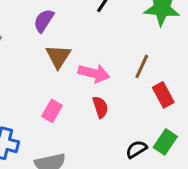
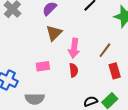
pink arrow: (94, 73) -> (74, 48), turned 72
pink rectangle: (52, 111) -> (43, 66), turned 40

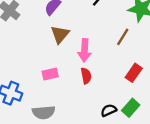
brown line: (105, 50) -> (123, 37), moved
red rectangle: (115, 71) -> (134, 73), turned 56

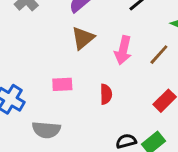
pink arrow: (85, 50) -> (123, 50), moved

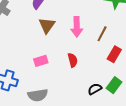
brown line: (159, 55) -> (102, 34), moved

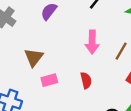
brown triangle: (47, 25) -> (34, 57), moved

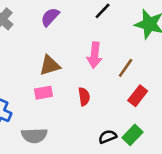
brown triangle: (34, 57) -> (50, 65), moved, turned 30

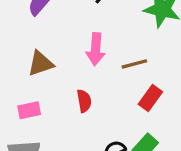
brown line: (126, 68) -> (134, 64), turned 42
pink rectangle: (44, 93) -> (29, 110), moved

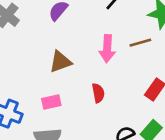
brown line: (134, 64) -> (140, 43), moved

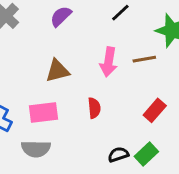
pink rectangle: (51, 102) -> (43, 112), size x1.4

